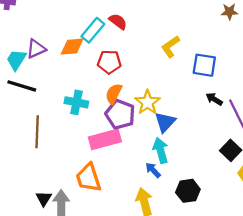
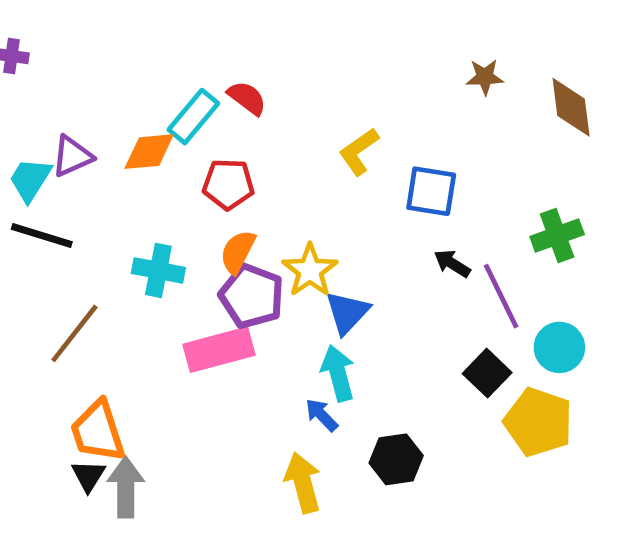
brown line: (37, 132) -> (74, 333), turned 36
orange trapezoid: (88, 178) -> (98, 431), moved

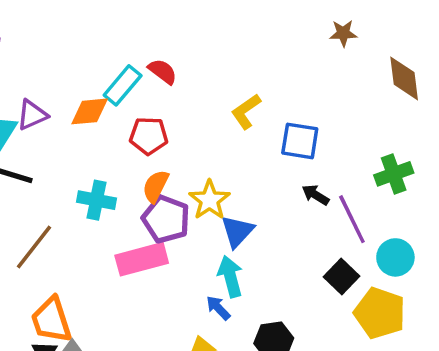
brown star: (485, 77) -> (343, 33), moved

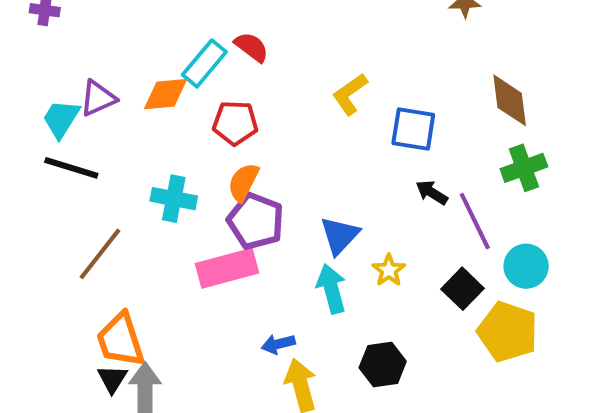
brown diamond: (404, 78) -> (510, 100), moved
yellow star: (209, 200) -> (389, 270), moved, size x0.7
blue arrow: (218, 308) -> (278, 344), moved, turned -60

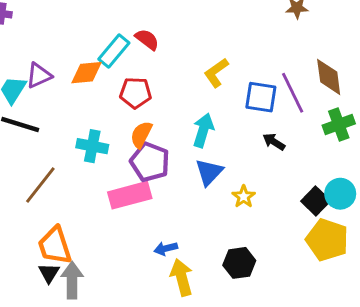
purple line: (475, 221) -> (293, 93), moved
cyan arrow: (331, 289) -> (203, 130), moved, turned 32
black square: (463, 289) -> (316, 201), moved

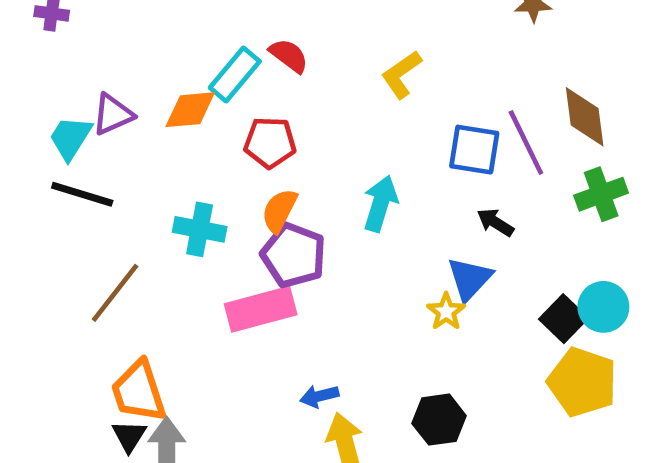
yellow L-shape: (216, 73) -> (401, 74), moved
blue triangle: (209, 172) -> (470, 279), moved

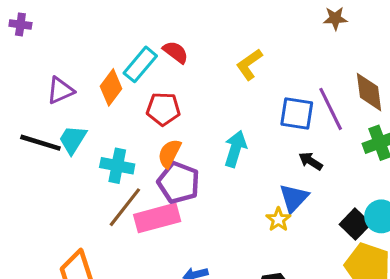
orange diamond: (190, 110) -> (111, 87), turned -48
cyan trapezoid: (70, 138) -> (73, 140), moved
brown line: (115, 293) -> (125, 207), moved

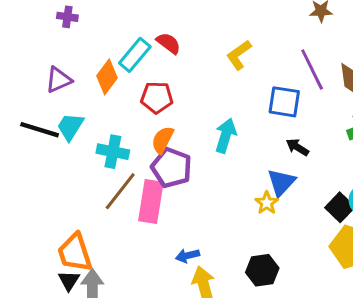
purple cross: (20, 24) -> (67, 17), moved
purple line: (331, 109) -> (312, 70), moved
pink rectangle: (157, 218) -> (151, 201), turned -66

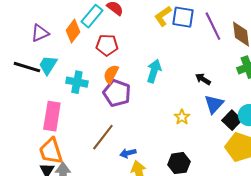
blue square: (284, 102) -> (183, 17), moved
blue triangle: (281, 182) -> (214, 104), moved
brown line: (120, 191) -> (103, 137), moved
pink rectangle: (151, 201) -> (52, 116), moved

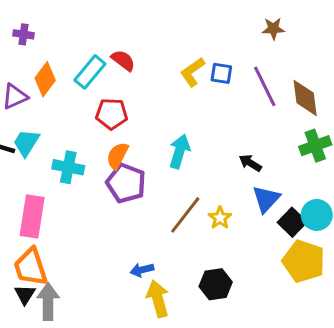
blue square: (183, 17) -> (221, 73), size x0.7
orange diamond: (73, 31) -> (45, 79), moved
brown line: (103, 137) -> (185, 215), moved

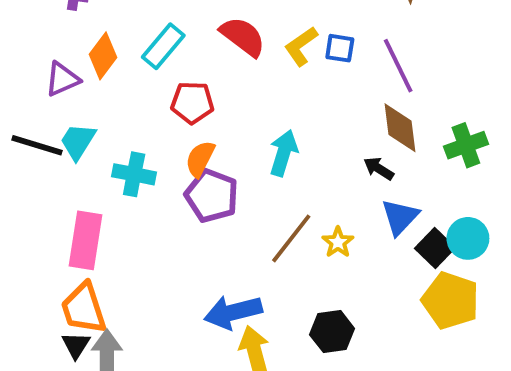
red semicircle: (123, 60) -> (243, 37), moved, size x1.4
brown diamond: (305, 98) -> (400, 128), moved
blue arrow: (142, 270) -> (233, 312), size x1.8

